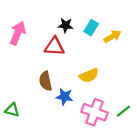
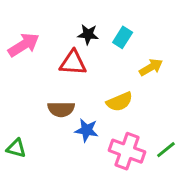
pink arrow: (18, 33) -> (24, 45), turned 35
yellow arrow: (112, 37) -> (151, 67), moved
brown semicircle: (46, 81) -> (61, 109), turned -78

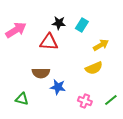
yellow semicircle: (120, 102) -> (94, 68), moved
green triangle: (16, 148) -> (22, 99), moved
pink cross: (127, 151) -> (85, 101), size x0.6

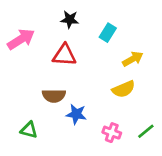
black star: (59, 23) -> (70, 20), moved

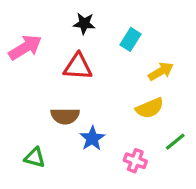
blue star: (76, 114) -> (92, 138), turned 30
green line: (146, 131) -> (175, 142), moved

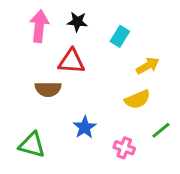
pink arrow: (25, 47) -> (39, 26), moved, turned -52
brown semicircle: (65, 116) -> (48, 89), moved
green triangle: (35, 158) -> (32, 145), size x1.4

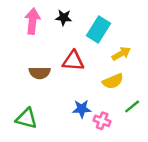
cyan rectangle: (120, 36) -> (98, 30), size x1.5
red triangle: (71, 61) -> (73, 61), moved
blue star: (85, 127) -> (82, 109), moved, turned 30

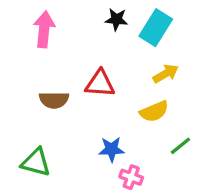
black star: (64, 18) -> (116, 19), moved
cyan rectangle: (98, 30) -> (156, 28), moved
pink cross: (102, 121) -> (131, 177), moved

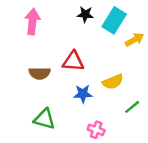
yellow arrow: (166, 74) -> (135, 40), moved
blue star: (111, 149) -> (83, 94), moved
green triangle: (36, 162) -> (44, 119), moved

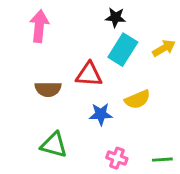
black star: (85, 14) -> (115, 17), moved
cyan rectangle: (114, 20) -> (123, 50), moved
green line: (132, 107) -> (162, 160), moved, turned 35

